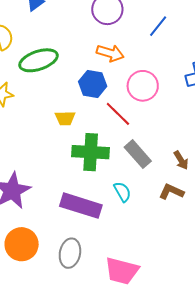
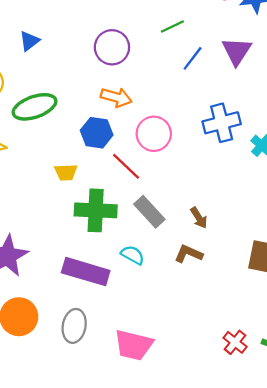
blue line: (158, 26) -> (193, 58), moved
cyan semicircle: (122, 192) -> (133, 255), turned -30

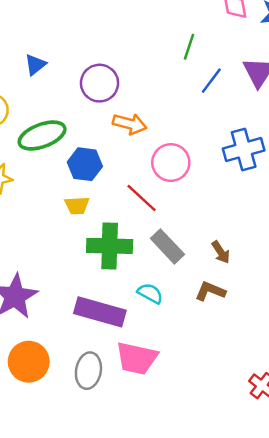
green line: (172, 26) -> (189, 47), turned -45
purple circle: (112, 47) -> (100, 83), moved
blue hexagon: (97, 133) -> (85, 164), moved
pink trapezoid: (134, 345) -> (137, 358), moved

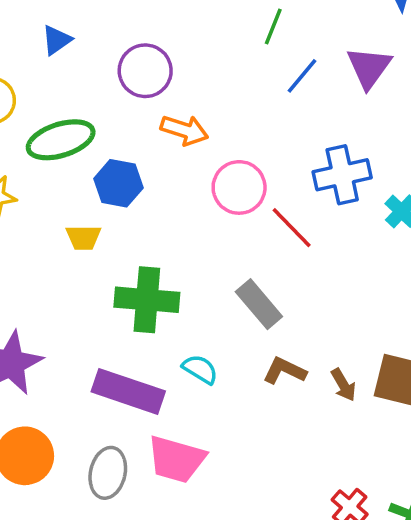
red line: (142, 198) -> (292, 228), moved
yellow trapezoid: (77, 205) -> (84, 237), moved
gray rectangle: (167, 246) -> (259, 304), moved
brown arrow: (221, 252) -> (343, 385), moved

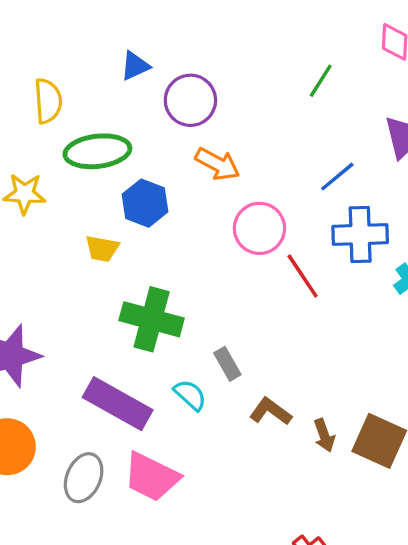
blue triangle: (57, 40) -> (135, 66), moved
blue line: (302, 76) -> (337, 177), moved
gray rectangle: (259, 304) -> (227, 364), moved, size x0.7

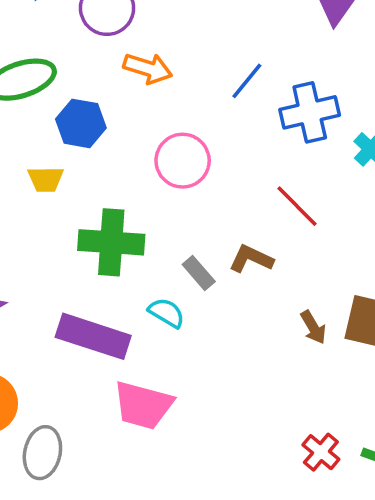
blue line: (337, 177) -> (247, 81), moved
pink circle: (259, 228) -> (183, 161), moved
red line: (303, 276) -> (297, 206), moved
brown L-shape: (270, 411) -> (251, 259), moved
gray ellipse: (84, 478) -> (42, 453), moved

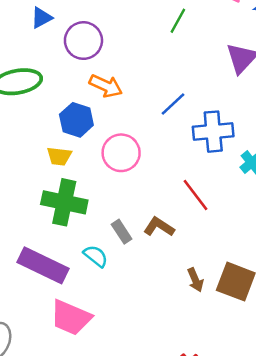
blue hexagon: (81, 123) -> (76, 120), moved
yellow trapezoid: (46, 179) -> (59, 156), moved

